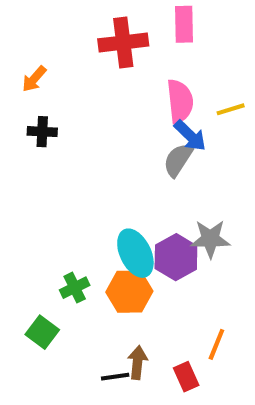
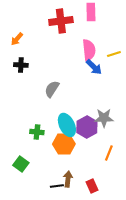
gray semicircle: (178, 160) -> (52, 89), moved
green cross: (75, 288) -> (37, 132), moved, turned 32
orange line: (216, 344) -> (109, 153), moved

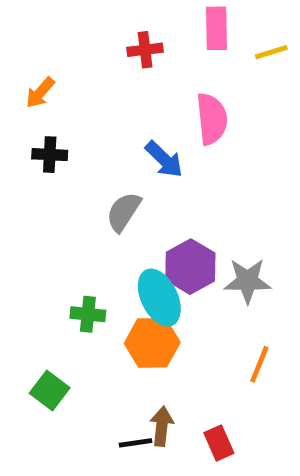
red cross: (61, 21) -> (145, 50), size x0.6
yellow line: (114, 54) -> (271, 52), moved
blue arrow: (94, 67) -> (164, 159), moved
purple hexagon: (87, 127) -> (190, 267), moved

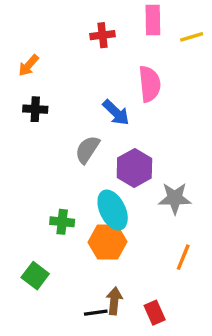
purple hexagon: (190, 267) -> (134, 168), moved

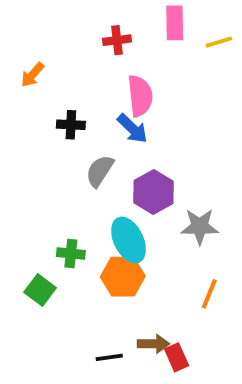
pink semicircle: (150, 84) -> (140, 96), moved
black cross: (35, 109) -> (71, 125), moved
green square: (35, 276) -> (40, 290), moved
brown arrow: (114, 301) -> (154, 344), moved, turned 84

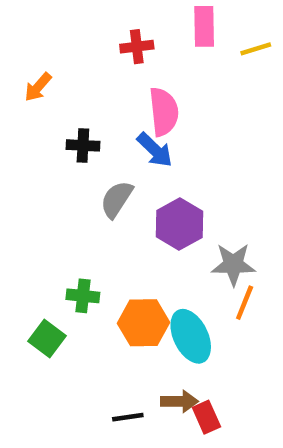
cyan ellipse: (129, 240) -> (191, 336), moved
orange line: (209, 294) -> (245, 303), moved

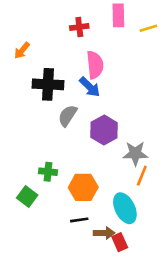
black cross: (83, 145) -> (48, 84), size x1.6
cyan ellipse: (191, 336) -> (125, 208), moved
black line: (128, 417) -> (79, 220), moved

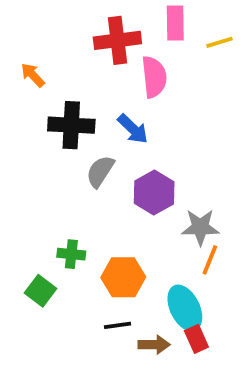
red cross: (79, 27) -> (117, 40), size x1.6
orange arrow: (22, 50) -> (33, 75), turned 96
pink semicircle: (95, 65) -> (154, 77), moved
red rectangle: (120, 242) -> (196, 339), moved

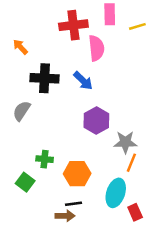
gray semicircle: (100, 171) -> (22, 111), moved
cyan ellipse: (185, 308) -> (116, 193), turned 44
red rectangle: (196, 339) -> (135, 212), moved
brown arrow: (154, 345) -> (65, 216), moved

